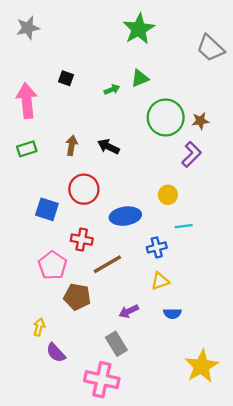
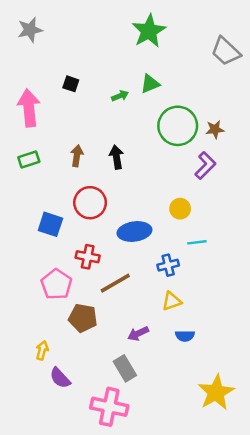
black arrow: (109, 147) -> (116, 157), turned 55

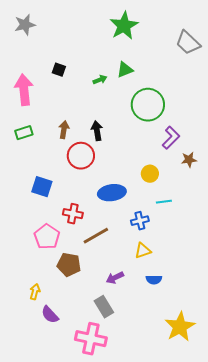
brown star: (215, 129) -> (189, 160), moved
red circle: (90, 203) -> (81, 156), moved

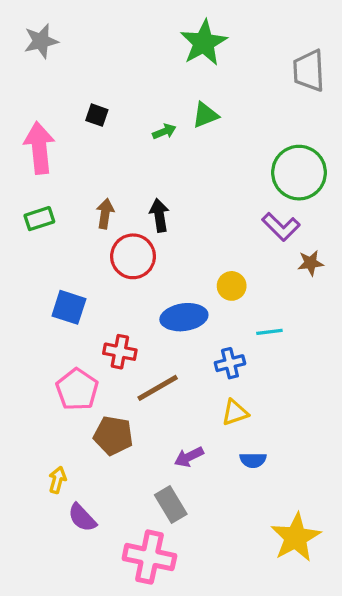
gray trapezoid: (188, 43) -> (309, 71), turned 44
green circle: (148, 105) -> (299, 173), moved
purple L-shape: (171, 138) -> (281, 227), turned 90
yellow circle: (150, 174) -> (232, 286), moved

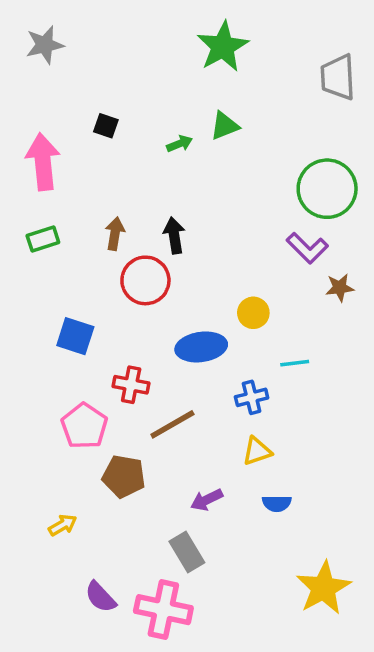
yellow arrow: (57, 480) -> (63, 525), turned 45
purple semicircle: (82, 518) -> (100, 597), moved

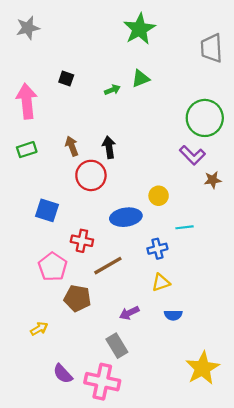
brown arrow: (115, 234) -> (72, 146), turned -30

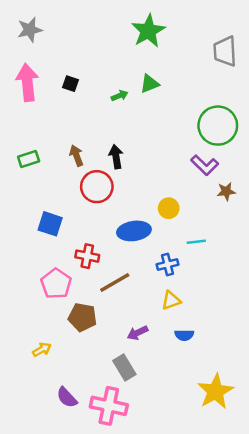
pink arrow: (27, 101) -> (27, 82), moved

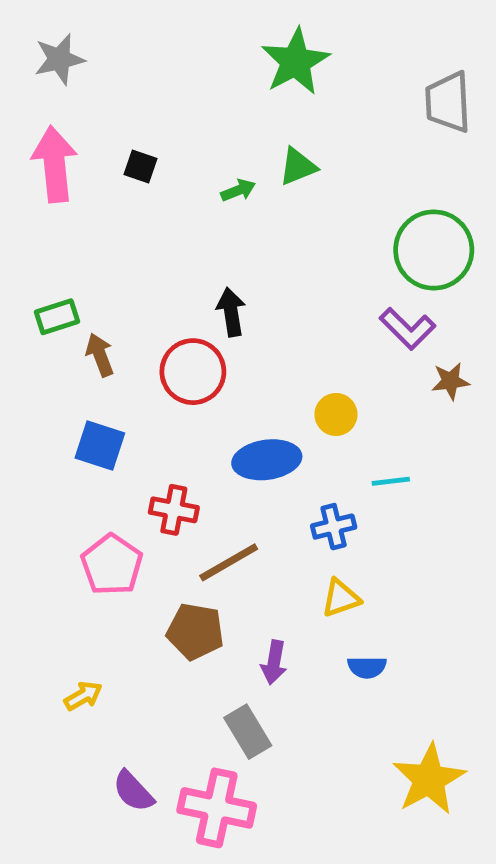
brown arrow: (76, 156) -> (100, 355), moved
brown pentagon: (82, 317) -> (195, 631), moved
purple arrow: (138, 333) -> (274, 662), turned -54

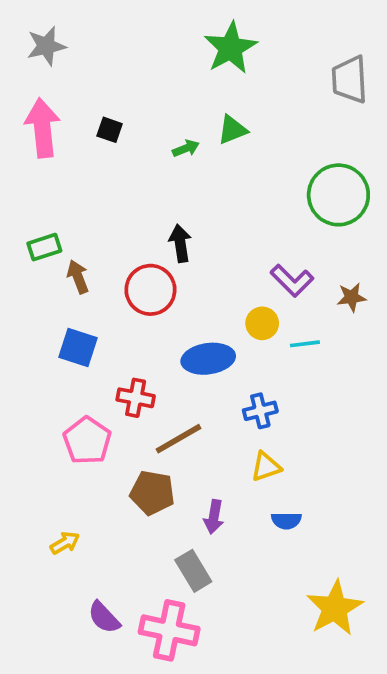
purple L-shape: (407, 329) -> (292, 281), moved
cyan line: (391, 481) -> (305, 344), moved

